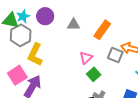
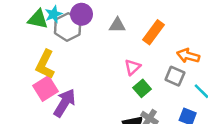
gray hexagon: (21, 35) -> (68, 27), moved
yellow L-shape: (35, 55) -> (45, 64), moved
gray square: (115, 55) -> (175, 76), moved

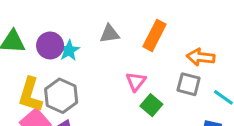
cyan star: (54, 14) -> (69, 50), moved
purple circle: (81, 14) -> (50, 45), moved
gray hexagon: (68, 27) -> (61, 96), moved

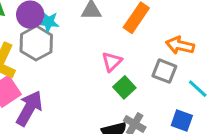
cyan star: (69, 50) -> (48, 22), turned 30
gray hexagon: (61, 96) -> (36, 43), moved

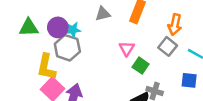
orange arrow: (180, 45) -> (175, 25), turned -78
gray square: (164, 71) -> (168, 46), turned 30

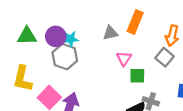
gray triangle: (103, 14) -> (110, 33), moved
green square: (141, 66) -> (137, 76), turned -35
yellow L-shape: (46, 67) -> (22, 79), moved

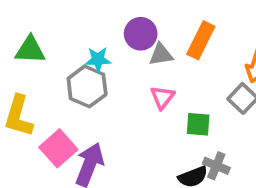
purple circle: (56, 36) -> (141, 34), moved
pink triangle: (124, 59) -> (162, 97), moved

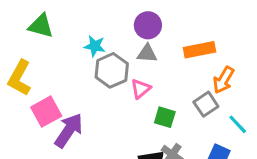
purple circle: (141, 34) -> (148, 25), moved
orange rectangle: (201, 40) -> (199, 50), moved, turned 40
gray hexagon: (87, 86) -> (112, 70), moved

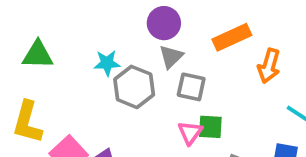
gray triangle: (147, 53) -> (171, 57), turned -35
pink triangle: (141, 89) -> (190, 133), moved
gray square: (206, 104) -> (191, 87), moved, turned -30

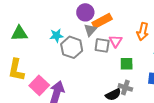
orange rectangle: (232, 37) -> (102, 21), moved
green square: (210, 127) -> (127, 64), moved
pink triangle: (190, 133) -> (116, 41), moved

